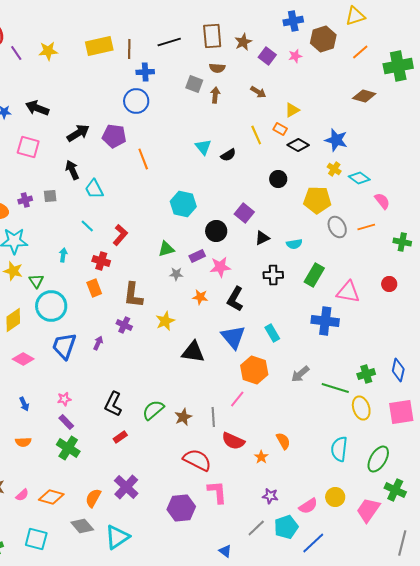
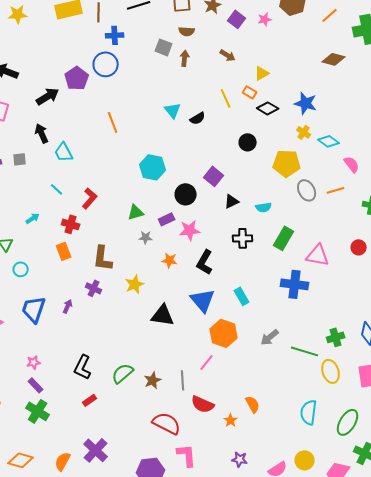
purple pentagon: (114, 136) -> (77, 78), moved, turned 30
cyan arrow: (63, 255) -> (33, 218), turned 48
cyan circle: (51, 306) -> (21, 269), size x0.5

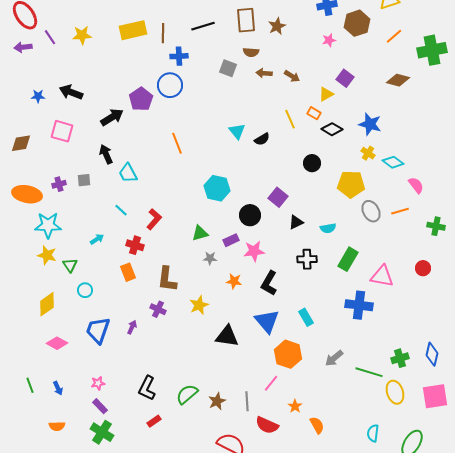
purple square: (237, 19) -> (345, 78), moved
brown arrow: (185, 58) -> (264, 73), moved, turned -91
cyan semicircle: (309, 412) -> (373, 433), size x0.7
orange star: (231, 420) -> (295, 406), moved

